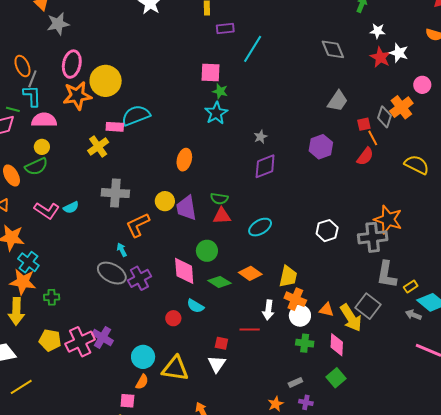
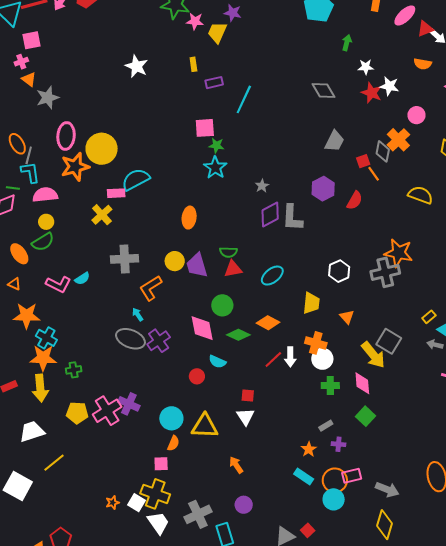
red semicircle: (365, 156) -> (355, 200), moved
gray L-shape: (387, 275) -> (292, 218), moved
yellow trapezoid: (288, 276) -> (311, 303), moved
orange triangle: (327, 310) -> (347, 317), moved, turned 42
red line: (250, 330) -> (273, 360), moved, turned -36

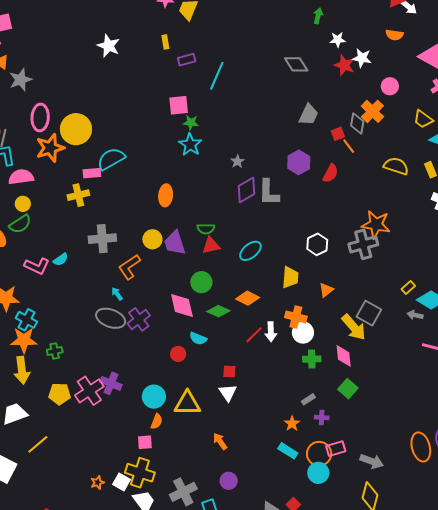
yellow cross: (102, 215) -> (78, 195), turned 30
orange triangle: (347, 317) -> (326, 290), turned 35

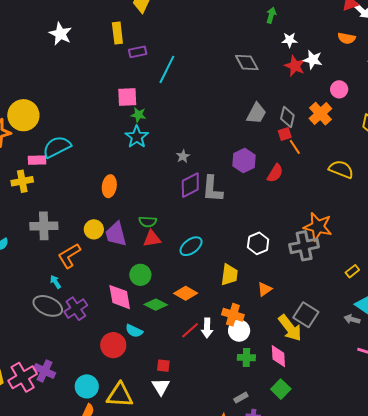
yellow rectangle: (165, 42) -> (117, 33), size x1.5
gray diamond: (357, 123) -> (287, 117), moved
yellow rectangle: (408, 287) -> (352, 271), moved
red circle: (178, 354) -> (113, 345), size x1.6

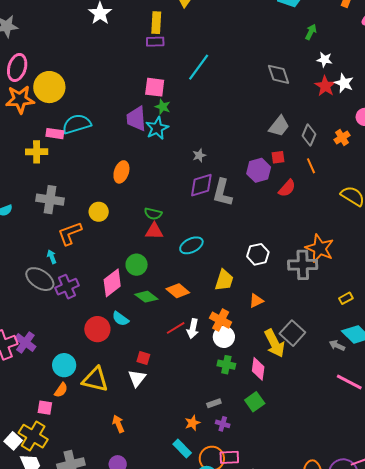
purple rectangle: (138, 52) -> (155, 42), moved
orange cross: (320, 114) -> (342, 138), size x0.7
red square: (285, 134) -> (278, 157), moved
purple trapezoid: (116, 234) -> (136, 119), moved
pink diamond: (120, 297) -> (112, 283), turned 52

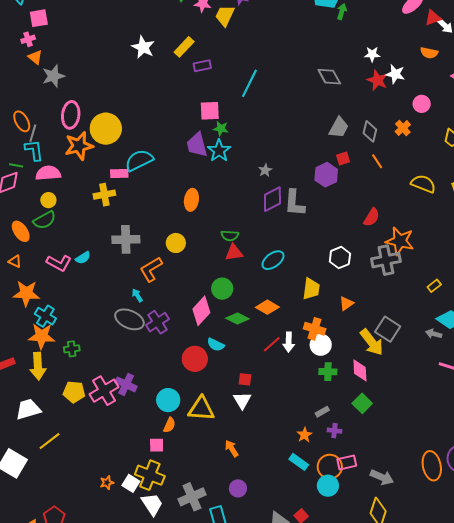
yellow rectangle: (156, 23) -> (184, 47), moved, turned 50
green arrow: (311, 32) -> (342, 12), moved
red semicircle: (287, 188) -> (372, 217), moved

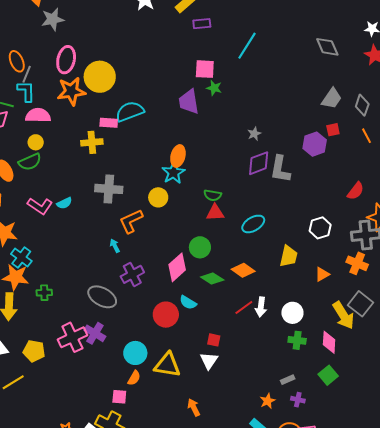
cyan star: (219, 151) -> (173, 173), moved
gray ellipse: (129, 319) -> (102, 297), moved
orange cross: (315, 329) -> (357, 263), moved
yellow pentagon: (74, 392) -> (34, 351), moved

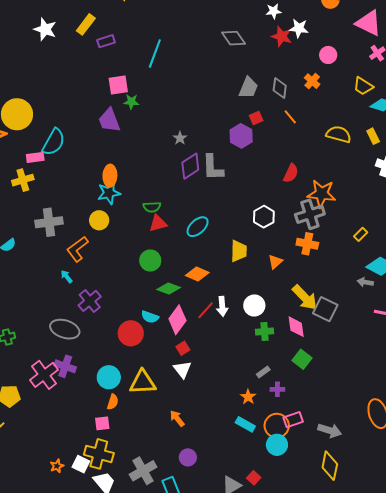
cyan semicircle: (130, 112) -> (54, 142), turned 152
cyan star: (173, 173) -> (109, 193), turned 30
pink diamond: (177, 267) -> (177, 320), moved
gray square: (361, 304) -> (325, 309), moved
red square: (214, 340) -> (183, 348), turned -32

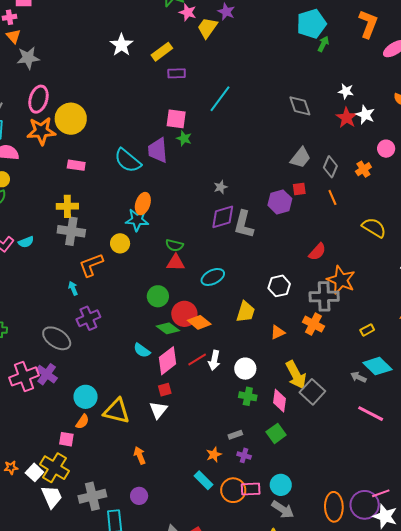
cyan semicircle: (54, 142) -> (128, 161), moved, turned 84
yellow cross: (23, 180) -> (67, 206), moved
red circle: (131, 333) -> (184, 314), moved
cyan circle: (277, 445) -> (281, 485), moved

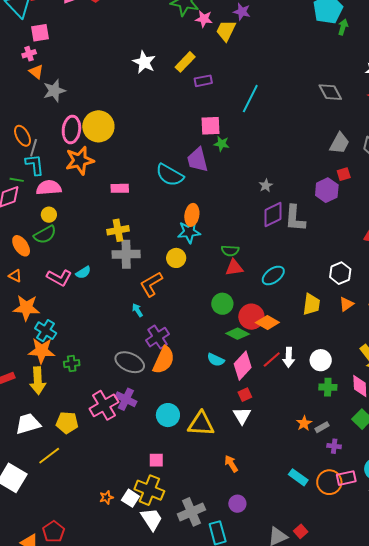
yellow circle: (71, 119) -> (98, 126), moved
orange triangle: (278, 332) -> (346, 304), moved
orange semicircle: (82, 422) -> (164, 360), moved, size x1.8
orange star: (214, 455) -> (304, 423), moved

